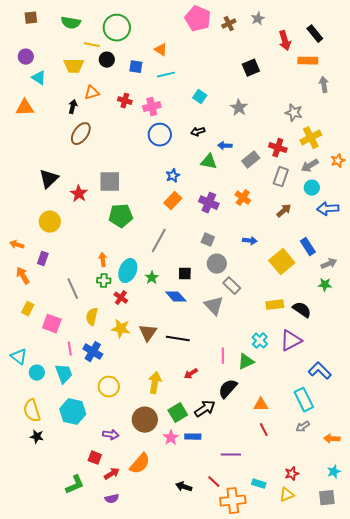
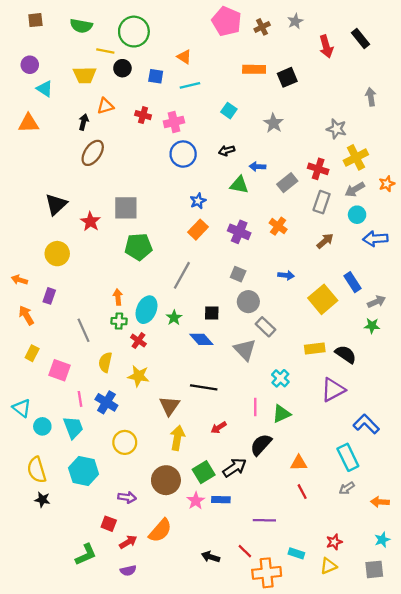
orange rectangle: (308, 61) -> (254, 69), moved
brown triangle: (148, 333) -> (169, 406), moved
cyan cross: (260, 341) -> (280, 378), moved

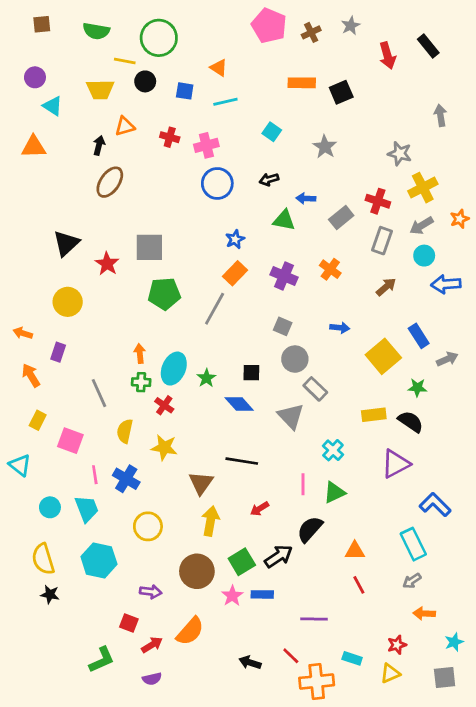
gray line: (182, 275) -> (215, 309), moved
green star: (372, 326) -> (417, 388), moved
cyan triangle: (22, 408) -> (20, 465), moved
orange arrow: (380, 502) -> (424, 613), moved

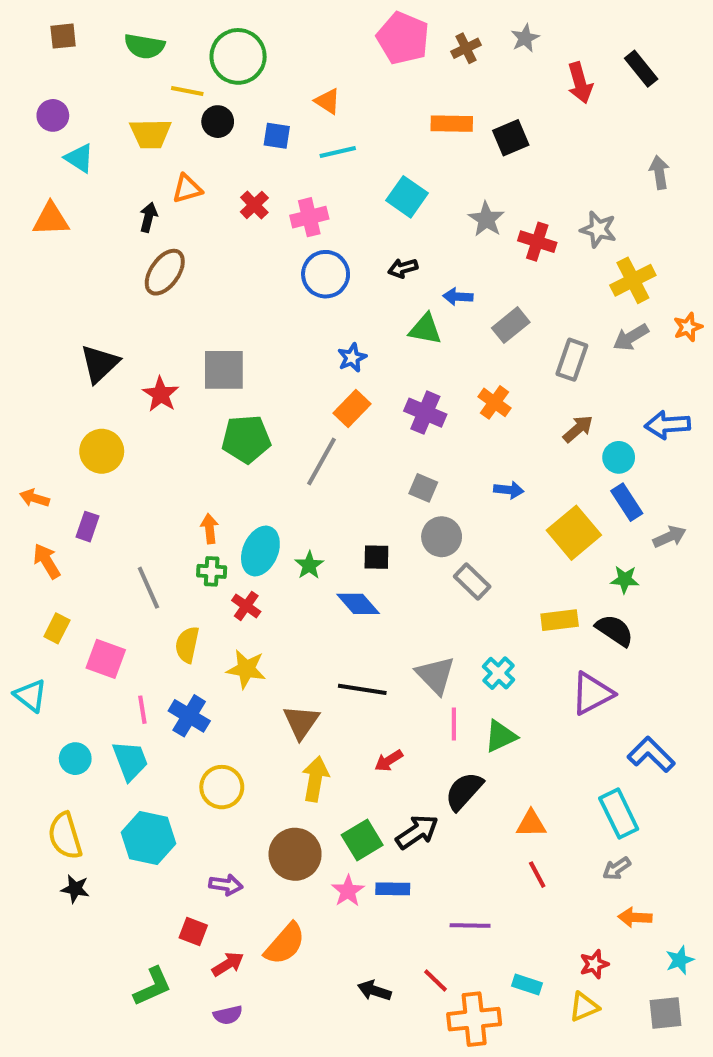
cyan square: (272, 132) -> (407, 197), size x1.4
red cross: (170, 137) -> (254, 205), turned 30
red cross: (378, 201) -> (537, 242), moved
cyan circle: (424, 256) -> (619, 457), moved
gray triangle: (291, 416) -> (435, 675), moved

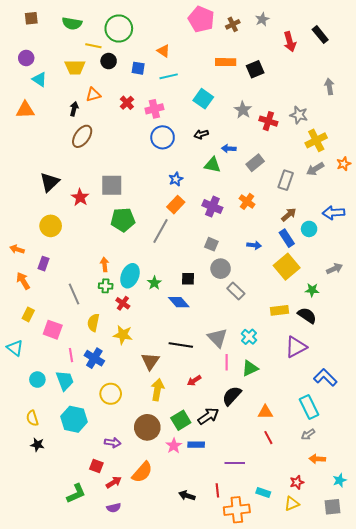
blue rectangle: (627, 502) -> (287, 238), moved
yellow semicircle: (65, 836) -> (32, 418), size x0.7
red line: (435, 980) -> (217, 490), turned 40

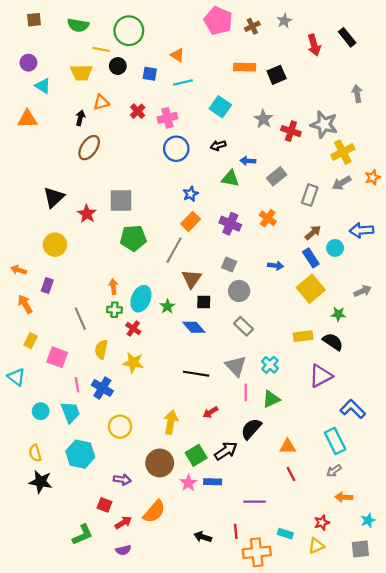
gray star: (299, 115) -> (324, 124), size x1.4
gray rectangle: (236, 291) -> (244, 326), moved
brown triangle: (150, 361) -> (192, 279), moved
black star: (37, 445) -> (41, 482), size x1.5

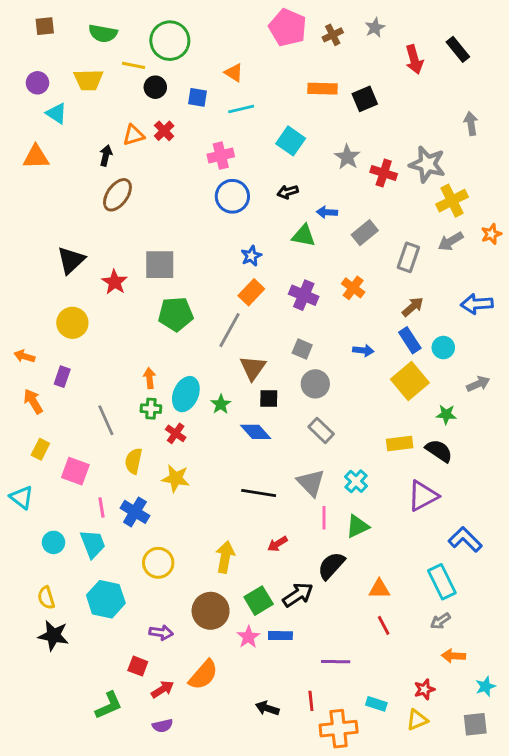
yellow trapezoid: (81, 73) -> (88, 80), moved
red cross: (138, 111) -> (164, 131), moved
cyan circle: (335, 248) -> (443, 348), moved

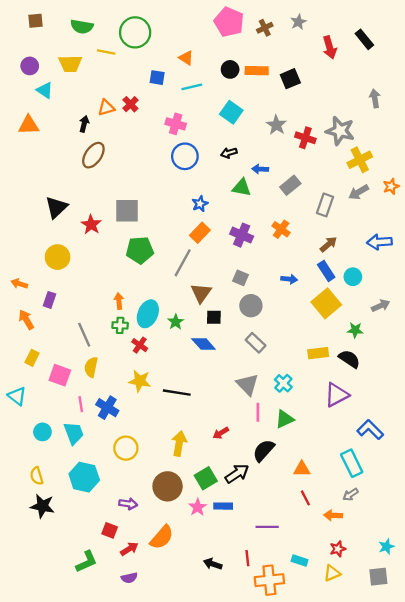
black circle: (155, 87) -> (230, 69), moved
pink cross: (221, 156) -> (176, 124), turned 30
yellow semicircle: (133, 461) -> (91, 367), moved
black line: (259, 493) -> (177, 393), moved
orange arrow: (453, 656) -> (333, 515), moved

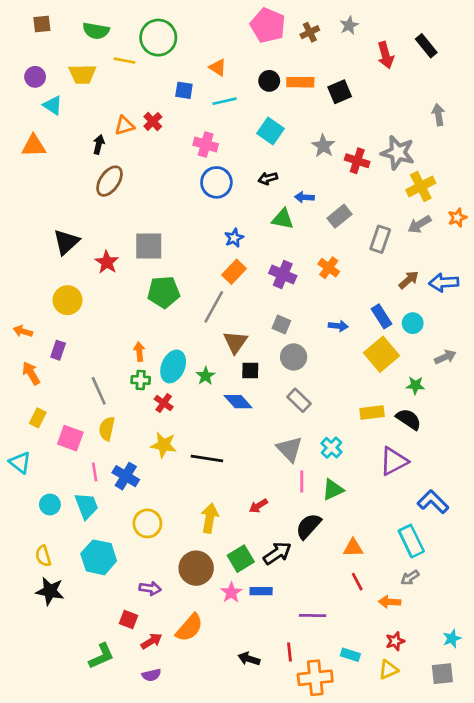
brown arrow: (329, 244) -> (409, 280), moved

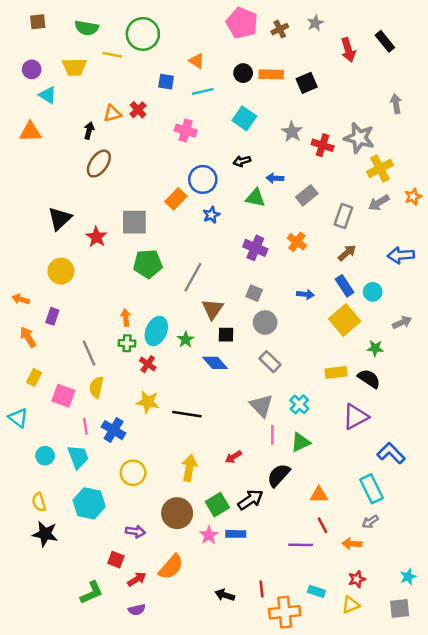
blue circle: (216, 182) -> (203, 179), moved
orange rectangle: (234, 272) -> (176, 199), moved
brown arrow: (409, 280) -> (347, 253), moved
purple line: (313, 615) -> (301, 545), moved

